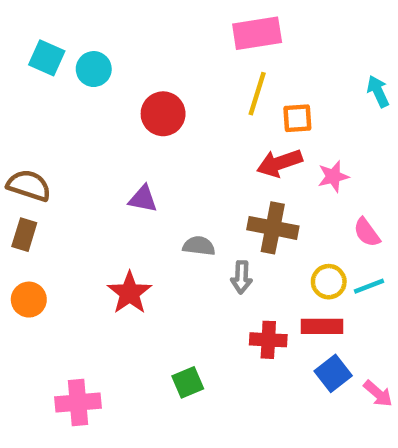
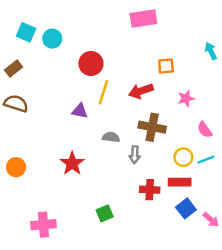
yellow line: (257, 94) -> (103, 92), moved
red arrow: (279, 163) -> (141, 91), moved
brown rectangle: (24, 235) -> (14, 68), moved, turned 35

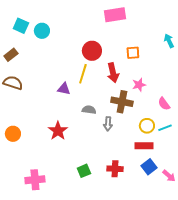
red circle: (91, 63) -> (92, 51), moved
red arrow: (141, 91) -> (113, 73), turned -84
pink star: (186, 98) -> (139, 85), moved
red cross: (150, 190) -> (115, 169), moved

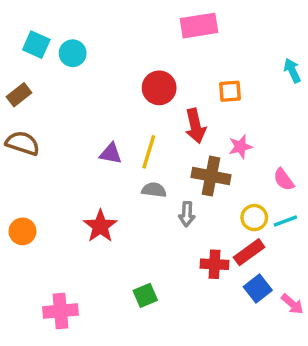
yellow line: (83, 74) -> (149, 152), moved
red rectangle: (144, 146) -> (249, 252), turned -36
red cross: (115, 169) -> (214, 264), moved

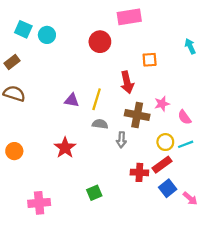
red circle: (159, 88) -> (100, 42), moved
pink star: (240, 147) -> (162, 104), moved

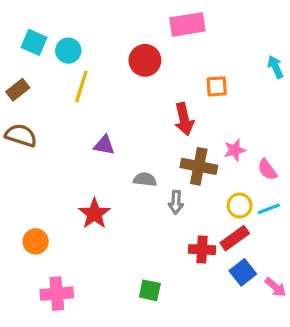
yellow line: (97, 99) -> (81, 86), moved
orange circle: (14, 151) -> (36, 241), moved
green square: (94, 193) -> (150, 290), moved, turned 35

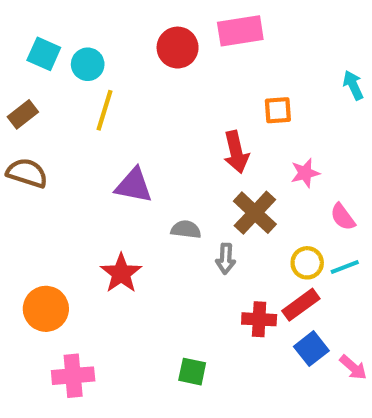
red circle: (145, 60) -> (178, 48), moved
purple triangle: (104, 145) -> (134, 186), size x1.4
pink star: (235, 150) -> (305, 173), moved
brown cross: (199, 166) -> (255, 213), turned 32
orange circle: (36, 241) -> (46, 309), size x1.4

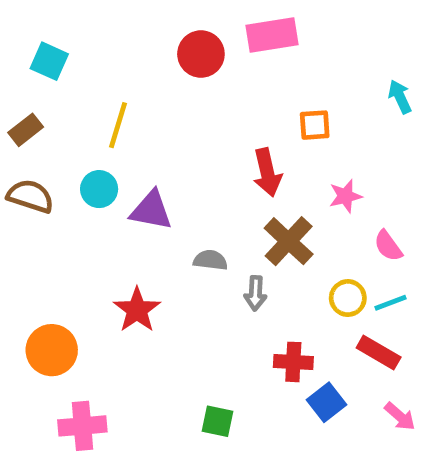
cyan circle: (88, 64) -> (99, 189), moved
red rectangle: (301, 305) -> (379, 352), moved, turned 66
blue square: (311, 349) -> (326, 402), moved

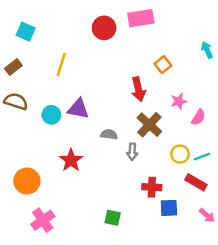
orange square: (315, 125) -> (163, 65), turned -35
cyan circle: (99, 189) -> (51, 115), moved
pink semicircle: (388, 246) -> (198, 117), moved, turned -112
blue square: (326, 402) -> (169, 208), turned 36
pink cross: (82, 426) -> (43, 220), turned -30

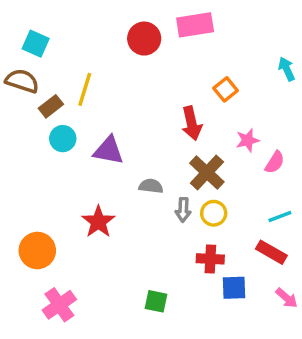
brown rectangle: (13, 67) -> (51, 106), moved
brown semicircle: (16, 101) -> (22, 81), moved
cyan circle: (51, 115) -> (63, 139), moved
yellow circle: (180, 154) -> (214, 213), moved

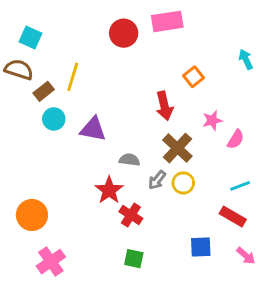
gray arrow: (183, 210) -> (157, 180), turned 36
red star: (98, 222) -> (109, 190), moved
red cross: (210, 259) -> (131, 215), moved, turned 30

